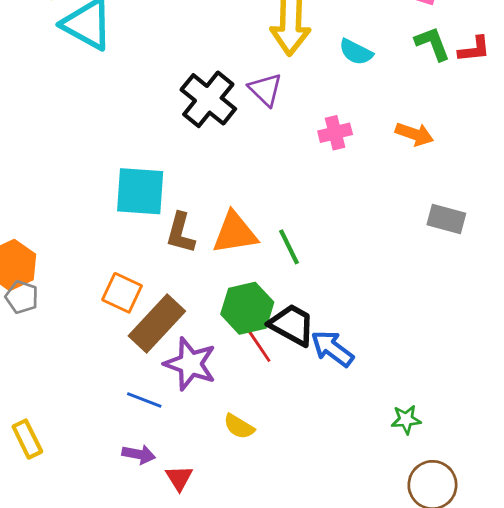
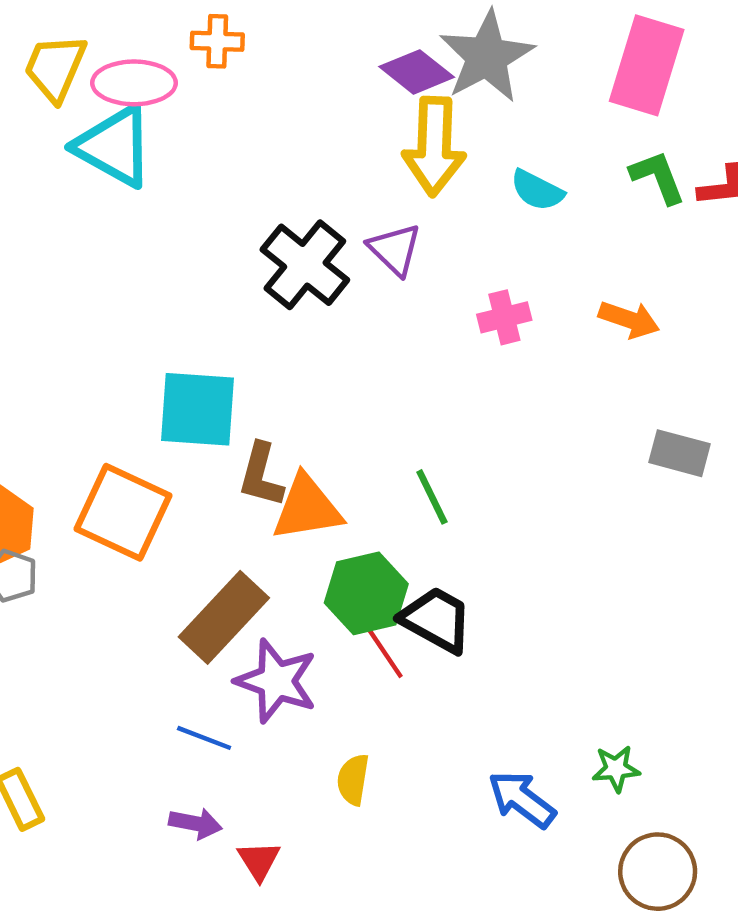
orange triangle: (235, 233) -> (307, 508), moved
orange square: (122, 293) -> (123, 512), moved, size x1.5
blue arrow: (332, 349) -> (522, 799), moved
yellow semicircle: (239, 426) -> (353, 780), turned 68

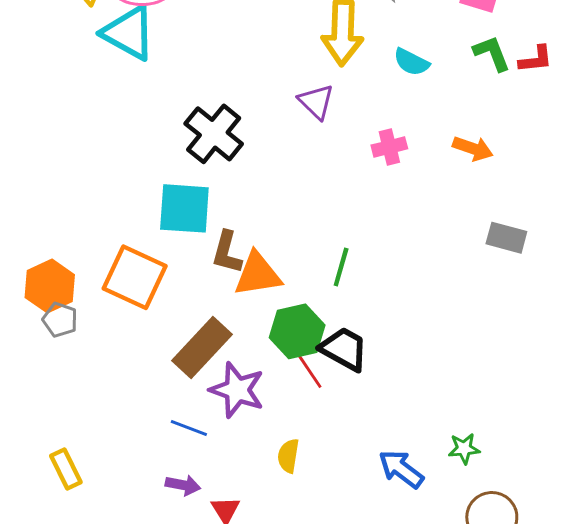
black cross: (305, 265) -> (214, 134), moved
green line: (432, 497) -> (341, 267), turned 42

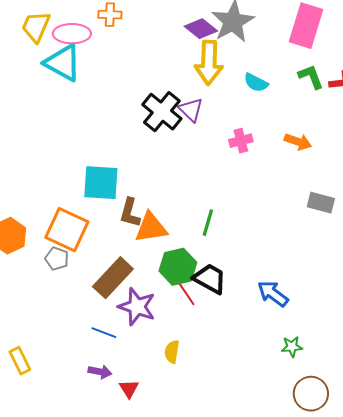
black cross: (214, 134) -> (162, 112), moved
gray pentagon: (60, 320) -> (57, 259), moved
blue arrow: (401, 469) -> (273, 294), moved

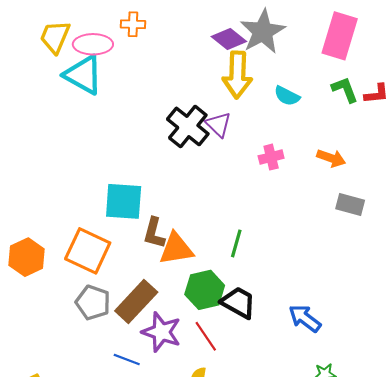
gray rectangle: (321, 203) -> (350, 204), moved
gray pentagon: (57, 259) -> (93, 303), moved, size x1.4
red line: (185, 292) -> (206, 336), moved

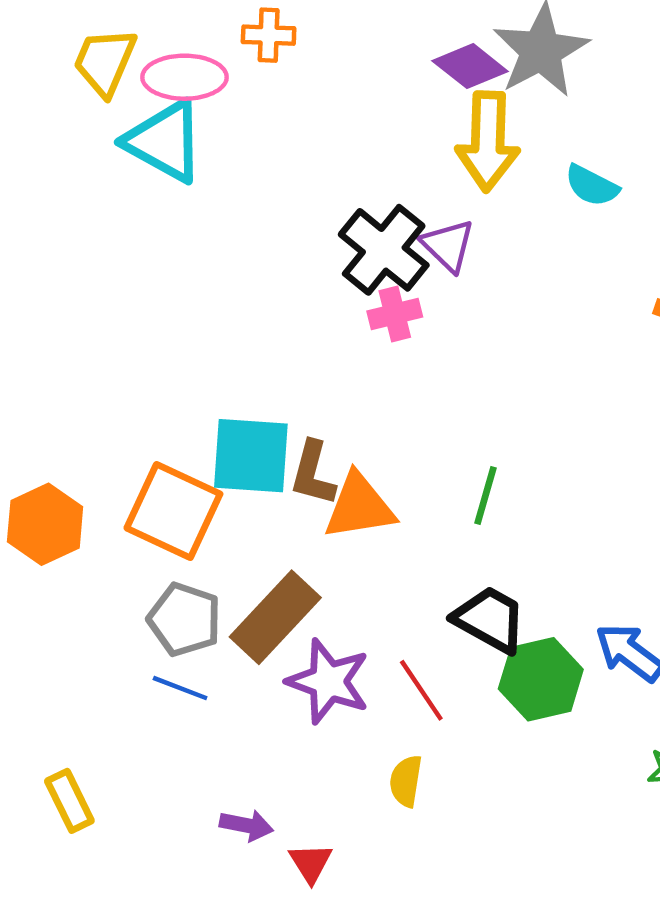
pink cross: (271, 157) -> (395, 314), moved
cyan square: (124, 201) -> (251, 456), moved
green hexagon: (205, 290) -> (541, 679), moved
blue line: (127, 359) -> (180, 688), moved

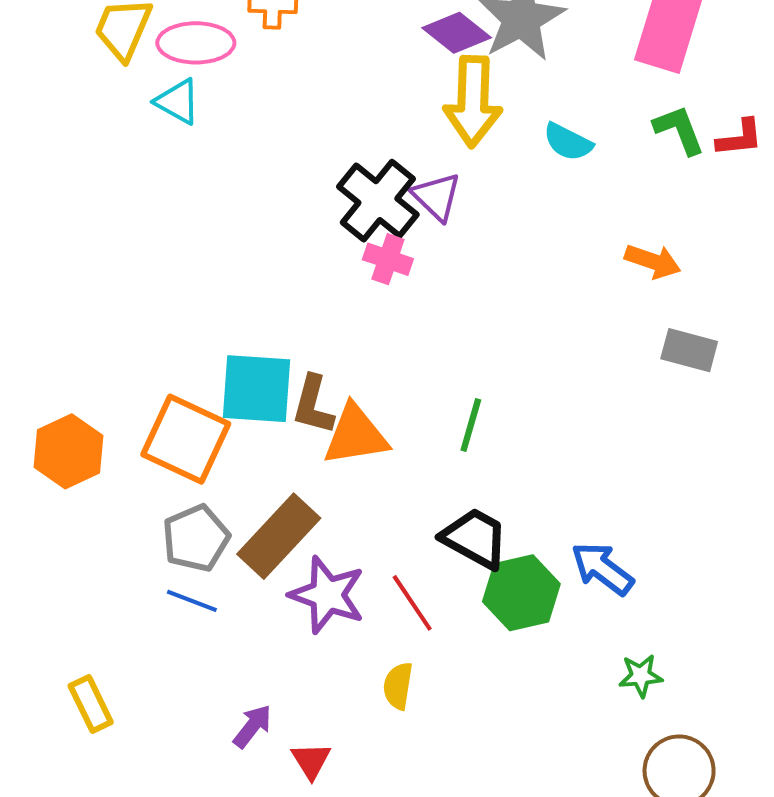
cyan triangle: (165, 141) -> (178, 102), size x0.6
pink cross: (395, 314) -> (388, 259), turned 33
gray pentagon: (184, 619) -> (196, 538), turned 30
purple arrow: (246, 825) -> (252, 726), turned -63

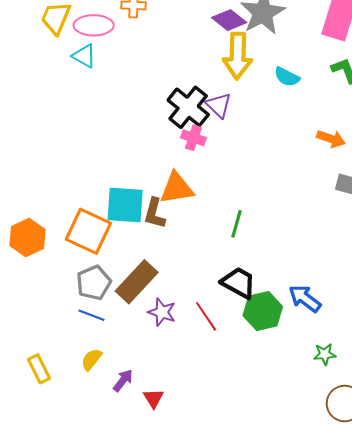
orange triangle: (356, 435) -> (177, 188), moved
purple star: (327, 595) -> (162, 312), size x0.7
yellow semicircle: (398, 686) -> (92, 359), moved, turned 30

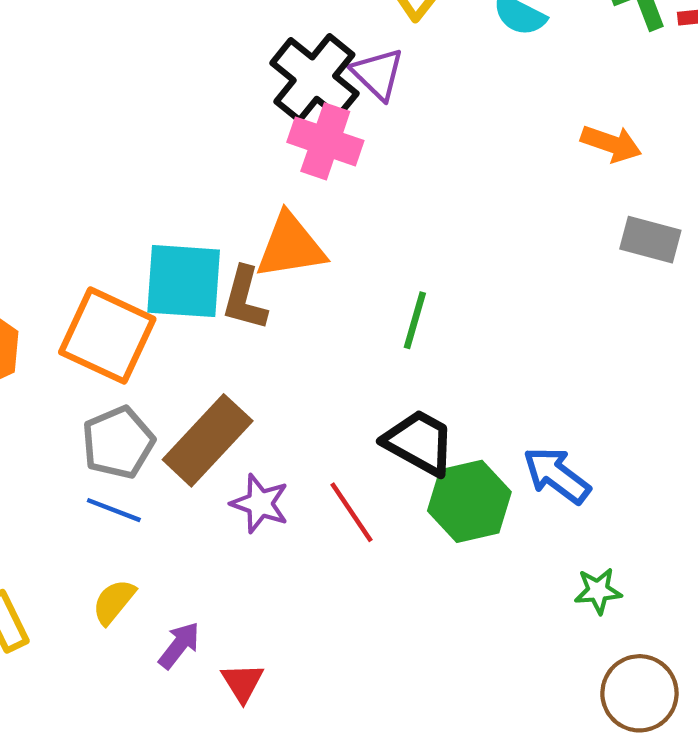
pink cross: (193, 138) -> (325, 141), size x1.4

